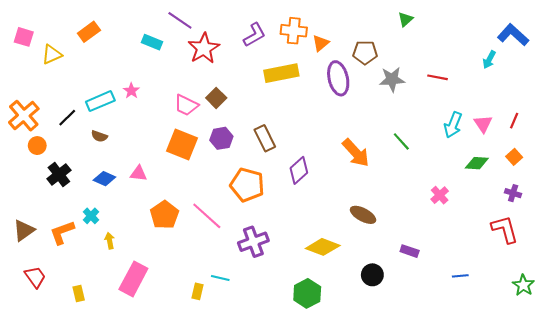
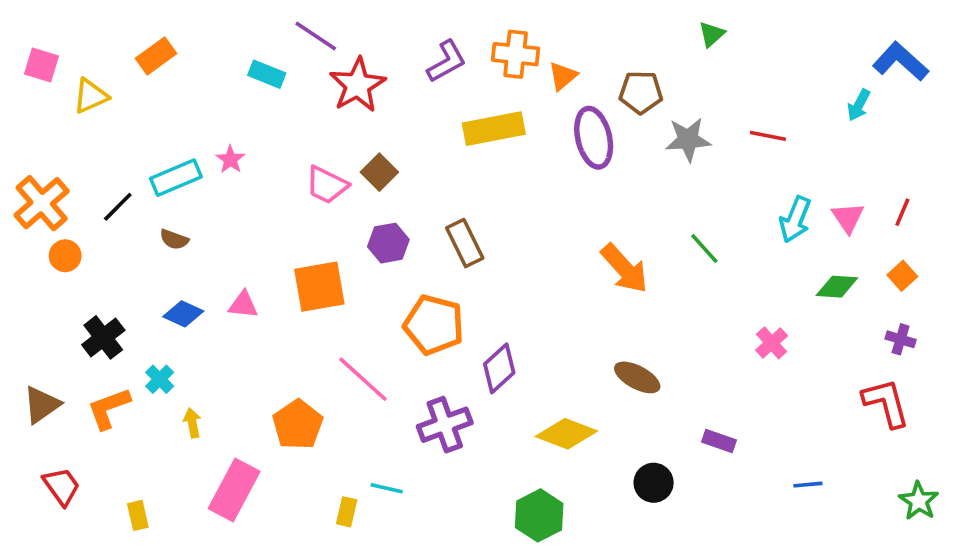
orange square: (182, 145) -> (319, 287), moved, turned -32
purple diamond: (299, 170) -> (499, 368), moved
black cross: (59, 174) -> (103, 337), moved
orange pentagon: (164, 215) -> (298, 425), moved

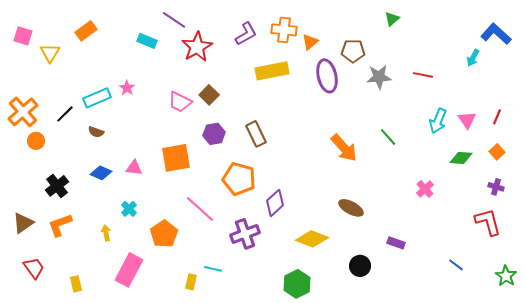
yellow triangle: (91, 96) -> (50, 53), turned -35
cyan cross: (160, 379) -> (129, 209), moved
blue line: (808, 485) -> (456, 265), moved, turned 42

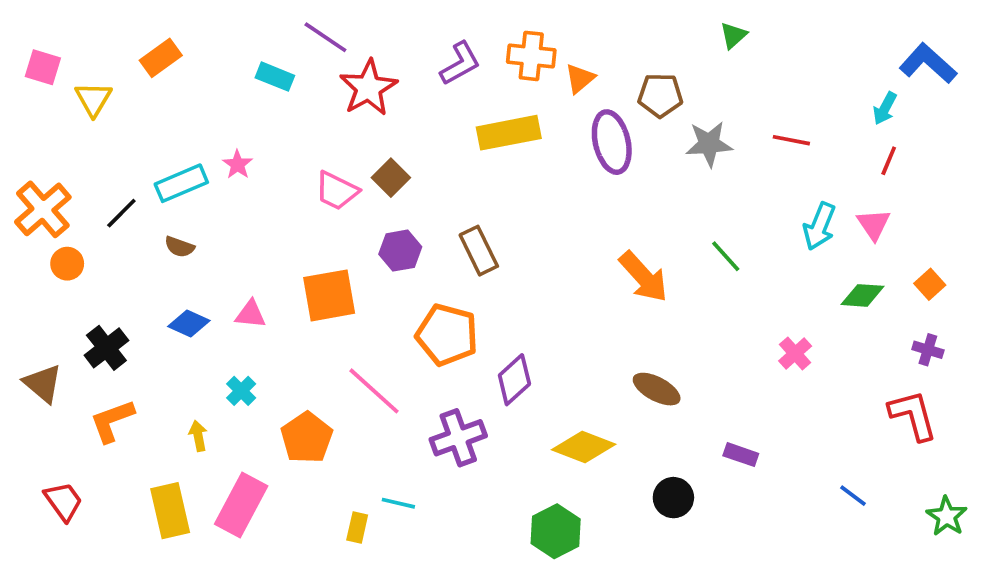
red line: (497, 117) -> (889, 161), moved
brown triangle: (23, 223) -> (43, 383), moved, turned -45
yellow rectangle: (76, 284) -> (170, 511), moved, size x1.8

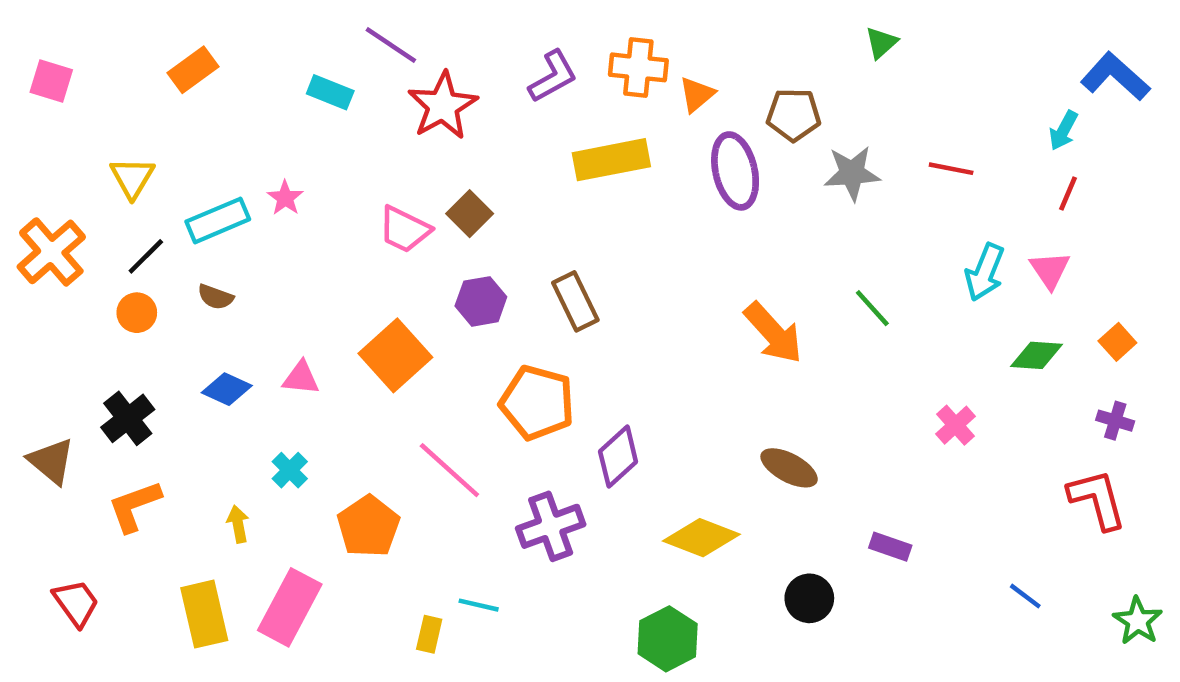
yellow triangle: (93, 99) -> (132, 178), moved
orange circle: (67, 264) -> (137, 313), moved
orange square: (329, 295) -> (395, 355), turned -32

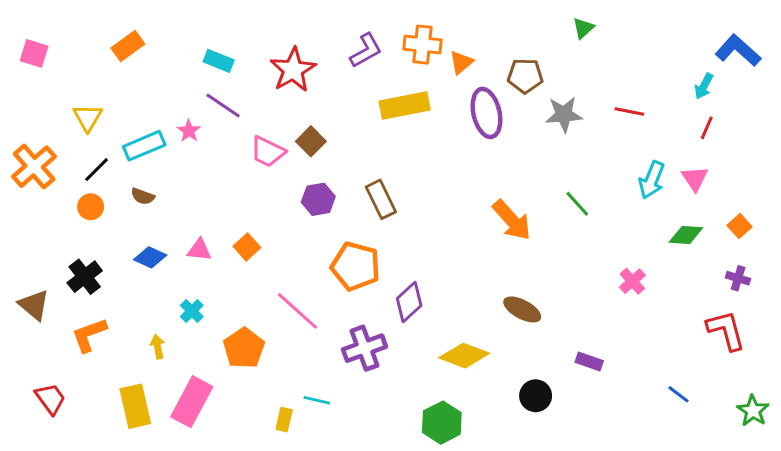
purple line: (391, 45) -> (223, 106), moved
orange square: (395, 355) -> (247, 247), moved, size x0.6

